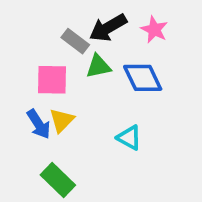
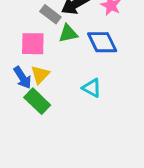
green rectangle: (58, 180) -> (37, 101), moved

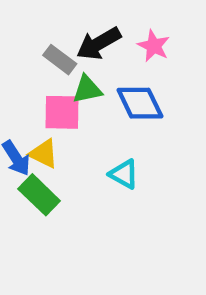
pink square: (33, 44) -> (62, 112), moved
yellow triangle: (40, 75) -> (44, 154), turned -48

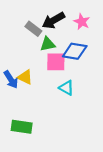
blue diamond: (140, 103) -> (75, 51), turned -55
pink square: (62, 112) -> (56, 62), moved
green rectangle: (39, 195) -> (22, 127), moved, turned -36

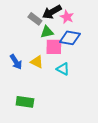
pink star: (82, 22) -> (67, 17), moved
yellow triangle: (25, 77) -> (37, 62), moved

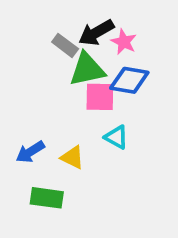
green triangle: (47, 32) -> (87, 69), size x1.5
blue arrow: (16, 62) -> (30, 152), moved, turned 91
yellow triangle: (37, 62) -> (72, 157), moved

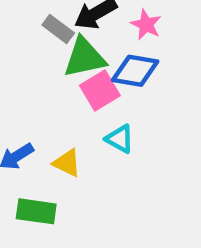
pink star: (124, 42) -> (146, 25), moved
pink square: (100, 97) -> (100, 90), turned -32

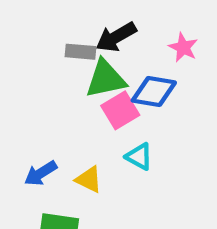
pink star: (146, 25) -> (183, 47), moved
gray rectangle: (58, 29) -> (80, 52), turned -32

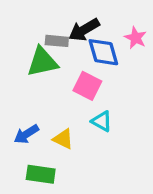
green triangle: (106, 79) -> (42, 62), moved
blue diamond: (154, 91) -> (103, 52), moved, turned 64
pink square: (120, 110) -> (87, 86), turned -32

